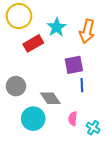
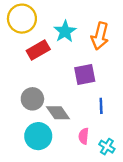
blue line: (82, 85) -> (101, 106), moved
gray circle: (16, 86) -> (32, 99), moved

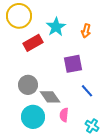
orange arrow: (100, 36) -> (86, 31), size x0.6
blue line: (101, 106) -> (87, 91), turned -40
pink semicircle: (84, 136) -> (64, 115), moved

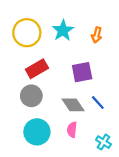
yellow circle: (19, 16) -> (27, 33), moved
red rectangle: (33, 43) -> (37, 69), moved
gray diamond: (50, 97) -> (73, 105), moved

